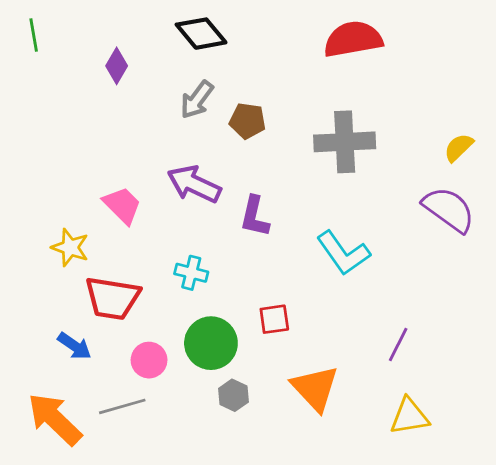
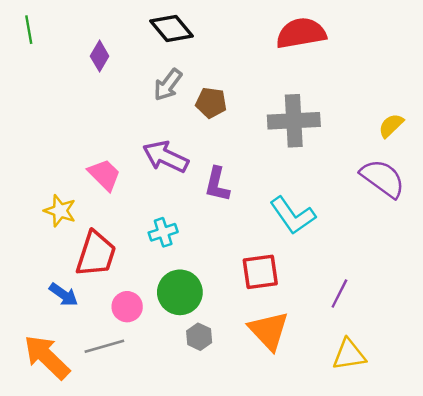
cyan cross: (191, 273) -> (163, 232), turned -32
red trapezoid: (112, 298) -> (96, 254), turned -81
red square: (274, 319) -> (260, 272), moved, size x1.4

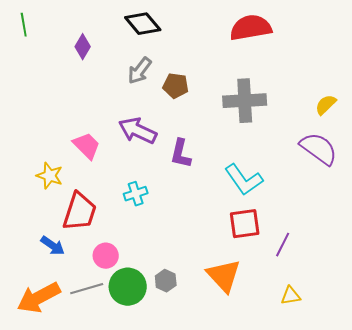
red square: (260, 272) -> (245, 224), moved
green circle: (180, 292) -> (128, 287), moved
yellow triangle: (349, 355) -> (291, 296), size x0.7
orange arrow: (47, 357) -> (39, 298), turned -72

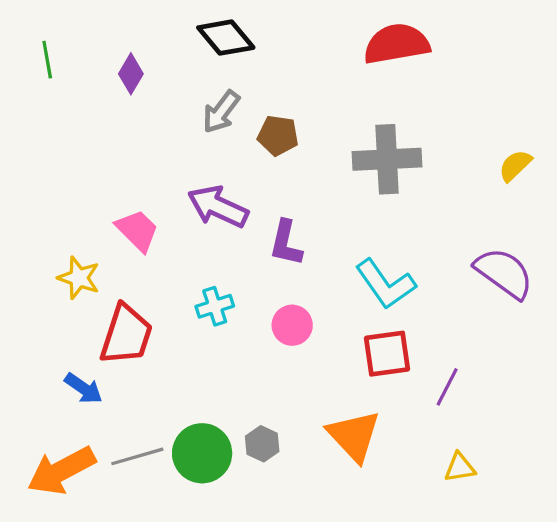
green line: (24, 25) -> (47, 60), moved
purple semicircle: (319, 149) -> (504, 273), moved
pink circle: (106, 256) -> (292, 325), moved

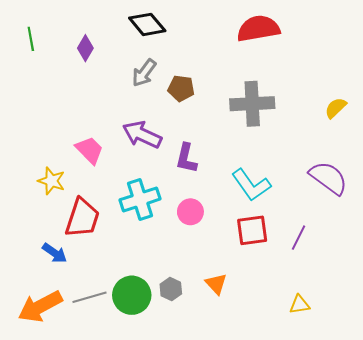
cyan cross: (215, 306) -> (140, 199), size x1.6
purple line: (447, 387) -> (299, 238), moved
orange triangle: (354, 436) -> (216, 284), moved, size x0.6

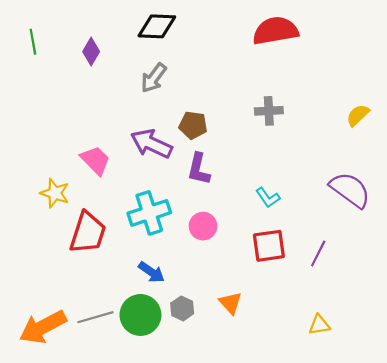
black diamond: (147, 24) -> (157, 26), turned -48
brown pentagon: (181, 88) -> (193, 125), moved
gray cross: (252, 104) -> (269, 111), size x0.6
cyan L-shape: (251, 185) -> (268, 198), size x0.6
blue arrow: (55, 253) -> (151, 272), moved

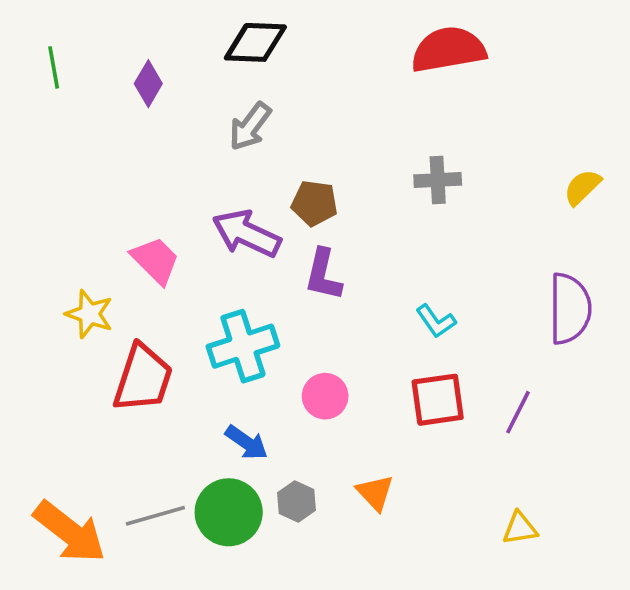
purple semicircle: (350, 190) -> (570, 309), turned 54
pink circle: (203, 226) -> (325, 396), moved
orange arrow: (43, 327) -> (70, 532), turned -114

